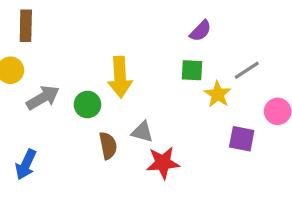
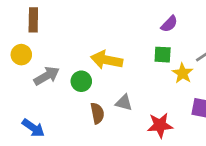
yellow arrow: (120, 77) -> (107, 60), turned 104
red star: (163, 163) -> (160, 125), moved
blue arrow: (26, 164) -> (33, 128), turned -80

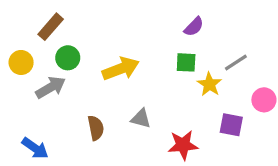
brown rectangle: (33, 20) -> (51, 27), moved, turned 40
yellow arrow: (107, 60) -> (121, 69), turned 148
green circle: (81, 81) -> (68, 58), moved
brown semicircle: (97, 113) -> (96, 128), moved

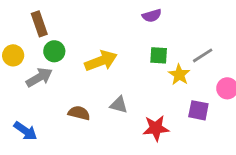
brown rectangle: (51, 27) -> (39, 24), turned -60
purple semicircle: (194, 27) -> (152, 16), moved, turned 30
brown semicircle: (96, 128) -> (79, 113), turned -65

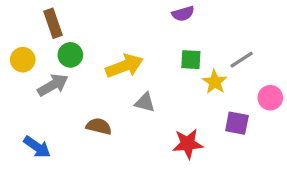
gray triangle: (119, 105) -> (145, 103), moved

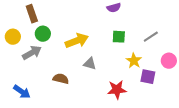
yellow star: (215, 82) -> (134, 61), moved

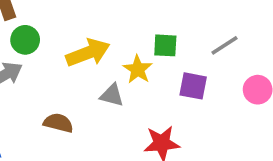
yellow star: (134, 61) -> (138, 69), moved
purple square: (148, 77) -> (193, 86), moved

